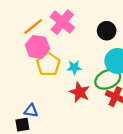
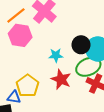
black circle: (107, 31) -> (81, 45), moved
yellow pentagon: (48, 64) -> (28, 86), moved

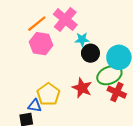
black circle: (81, 45) -> (90, 53), moved
cyan star: (56, 55) -> (82, 39), moved

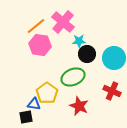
green ellipse: (109, 75) -> (73, 77), moved
red star: (82, 88) -> (79, 106), moved

